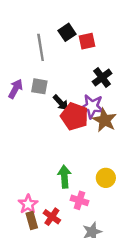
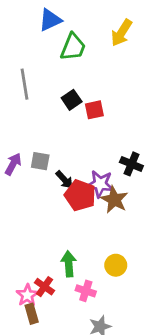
gray line: (41, 47) -> (25, 84), moved
black cross: (102, 77) -> (131, 164), moved, turned -30
red cross: (52, 217) -> (44, 287), moved

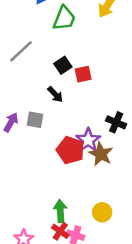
gray line: (25, 84) -> (21, 51), turned 56
black arrow: (64, 180) -> (55, 94), moved
purple star: (100, 184) -> (88, 140), turned 30
red cross: (44, 287) -> (60, 231), moved

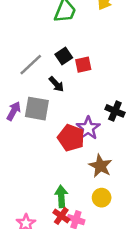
gray line: (21, 51) -> (31, 65), moved
gray square: (35, 120) -> (37, 109), size x1.5
brown star: (101, 154) -> (100, 166), moved

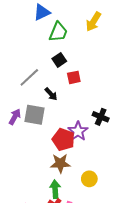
black square: (64, 56) -> (59, 60), moved
brown star: (100, 166) -> (60, 163), moved, turned -30
yellow circle: (102, 198) -> (89, 179), moved

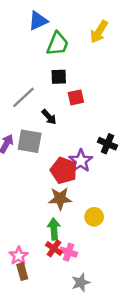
black square: (59, 60) -> (59, 77), turned 32

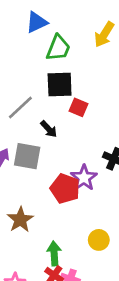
black square: (59, 77) -> (60, 84), size x1.5
red square: (76, 97) -> (78, 107), turned 35
brown star: (60, 199) -> (20, 220), moved, turned -30

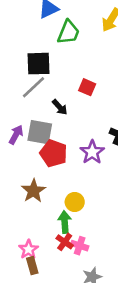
black square: (60, 84) -> (38, 64), moved
red pentagon: (65, 189) -> (53, 153), moved
yellow circle: (99, 240) -> (75, 202), moved

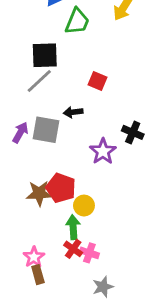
black arrow: (60, 107) -> (73, 112), moved, turned 126
red pentagon: (53, 153) -> (61, 188), moved
brown star: (34, 191) -> (39, 193), turned 30

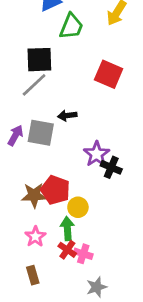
red square: (97, 81) -> (109, 74), moved, size x1.5
black cross: (133, 132) -> (111, 167), moved
pink star: (34, 257) -> (35, 237), moved

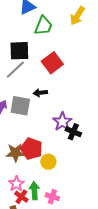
red square: (109, 74) -> (52, 63), moved, turned 30
green arrow: (67, 229) -> (34, 191), moved
red cross: (67, 250) -> (21, 197), moved

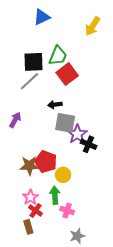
green trapezoid: (43, 26) -> (58, 56), moved
gray square: (20, 106) -> (65, 123), moved
green arrow: (34, 191) -> (55, 195), moved

